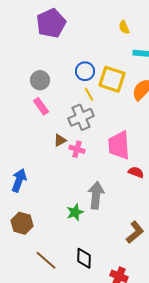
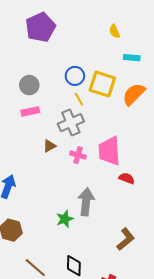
pink rectangle: (41, 106) -> (30, 111), turned -66
pink cross: (77, 149) -> (78, 155), moved

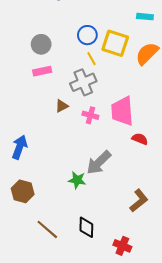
gray arrow: (86, 202) -> (99, 163), turned -140
green star: (65, 219) -> (77, 180), turned 30

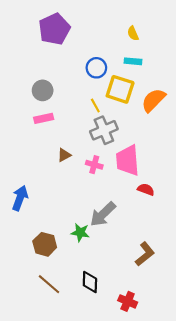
cyan rectangle: (145, 17) -> (133, 61), moved
blue circle: (87, 35) -> (96, 68), moved
gray cross: (83, 82) -> (104, 130), moved
brown hexagon: (23, 191) -> (45, 244), moved

